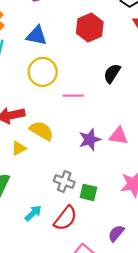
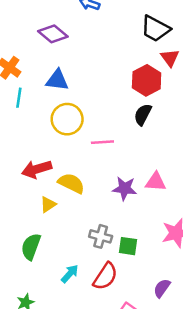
red hexagon: (90, 27) -> (147, 80), moved
purple star: (90, 140) -> (125, 188), turned 30

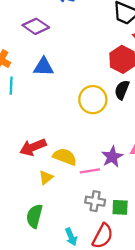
yellow circle: (67, 119) -> (93, 100), moved
pink line: (102, 142) -> (90, 171), moved
purple star: (125, 188) -> (112, 157), turned -30
cyan arrow: (70, 274) -> (71, 237), turned 120

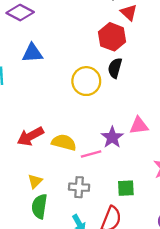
yellow triangle: (46, 177) -> (35, 181), moved
gray cross: (95, 201) -> (79, 187), moved

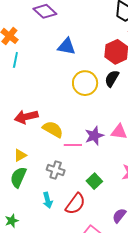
blue triangle: (32, 53) -> (67, 46), moved
green square: (126, 188) -> (94, 181), turned 35

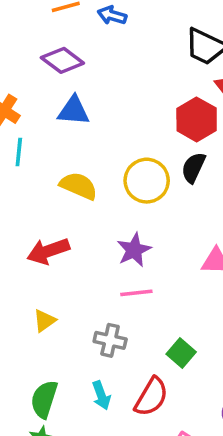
blue triangle: (67, 46) -> (74, 111), moved
yellow semicircle: (53, 129) -> (79, 186), moved
purple star: (94, 136) -> (134, 250), moved
green semicircle: (18, 177) -> (44, 399), moved

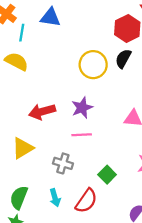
cyan line: (19, 152) -> (22, 33), moved
yellow semicircle: (79, 186) -> (17, 61), moved
red arrow: (48, 251) -> (42, 112), moved
yellow triangle: (44, 321) -> (23, 148), size x1.5

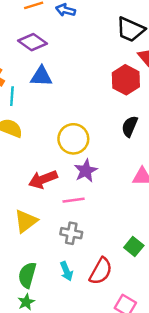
black semicircle: (123, 59) -> (130, 126), moved
yellow circle: (93, 65) -> (73, 139), moved
pink line: (82, 135) -> (74, 200), moved
green square: (107, 175) -> (134, 246), moved

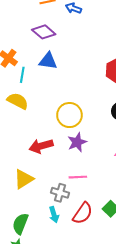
pink line: (74, 200) -> (78, 177), moved
cyan arrow: (66, 271) -> (54, 215), moved
red semicircle: (101, 271) -> (83, 213), moved

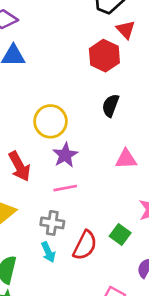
red arrow: (41, 146) -> (19, 166), turned -95
pink line: (78, 177) -> (65, 188), moved

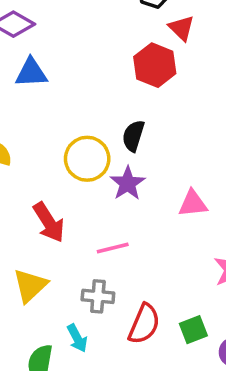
black semicircle: (111, 106) -> (133, 136), moved
purple star: (65, 155) -> (128, 183), moved
green square: (120, 235) -> (193, 330), moved, turned 36
cyan arrow: (48, 252) -> (77, 338), moved

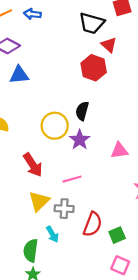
yellow triangle: (30, 286) -> (39, 201), moved
green square: (193, 330) -> (117, 235), moved

